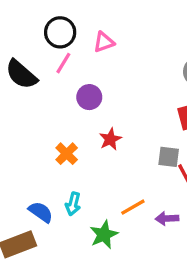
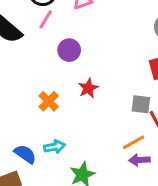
cyan arrow: (73, 204) -> (54, 147), turned -114
orange line: (133, 207) -> (134, 142), moved

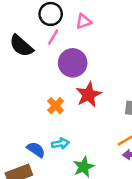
purple circle: (69, 50) -> (73, 63), size x1.5
red star: (88, 88) -> (89, 95), size x1.5

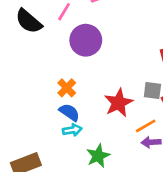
red star: (89, 95) -> (118, 103), moved
blue semicircle: (36, 150) -> (69, 112), moved

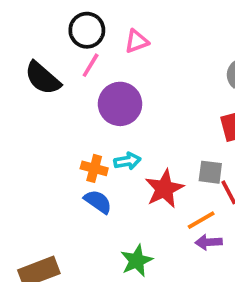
orange cross: (67, 88) -> (94, 168), turned -30
cyan arrow: (72, 130) -> (127, 161), moved

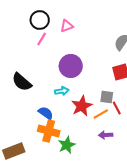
black semicircle: (43, 78) -> (22, 82), moved
purple circle: (120, 104) -> (71, 66), moved
orange cross: (94, 168) -> (49, 131), moved, size x1.5
orange line: (201, 220) -> (101, 114), moved

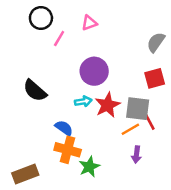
black circle: (40, 20) -> (41, 18), moved
gray square: (107, 97) -> (138, 109), size x1.5
red star: (82, 106) -> (107, 105), moved
purple arrow: (106, 135) -> (136, 155), turned -80

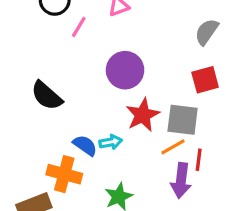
cyan arrow: (83, 101) -> (111, 142), moved
red line: (150, 122) -> (199, 160), moved, turned 35
orange cross: (68, 150) -> (64, 174), moved
purple arrow: (136, 155) -> (181, 181), size x1.5

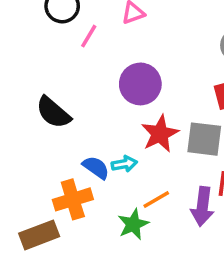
orange line: (173, 147) -> (156, 199), moved
orange cross: (64, 174) -> (73, 199), turned -32

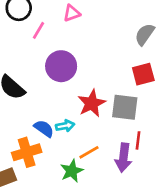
purple circle: (140, 84) -> (61, 66), moved

